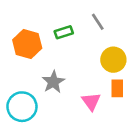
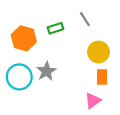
pink triangle: (91, 101) -> (93, 101), moved, turned 30
cyan circle: (22, 107) -> (19, 77), moved

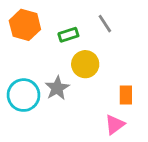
orange hexagon: (24, 38) -> (25, 25), moved
yellow circle: (98, 52) -> (85, 64), moved

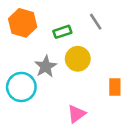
gray star: (57, 88) -> (46, 66), moved
pink triangle: (115, 124) -> (76, 114), moved

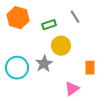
gray star: (46, 66) -> (44, 64), moved
pink triangle: (76, 114) -> (72, 89), moved

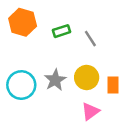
gray line: (75, 17) -> (90, 39), moved
yellow circle: (61, 46) -> (87, 77), moved

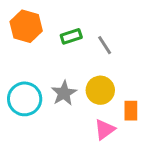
orange rectangle: (113, 85) -> (131, 111), moved

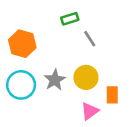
orange hexagon: (26, 26) -> (22, 44), moved
green rectangle: (71, 36) -> (70, 19), moved

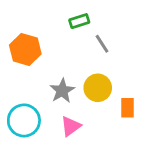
cyan circle: (21, 85) -> (24, 120), moved
pink triangle: (90, 111) -> (71, 126), moved

